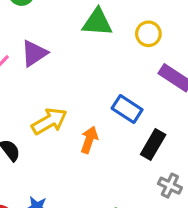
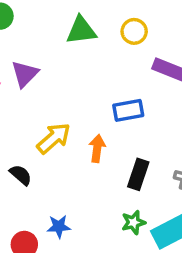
blue rectangle: (127, 109) -> (128, 110), turned -32
black rectangle: (153, 145) -> (138, 174), moved

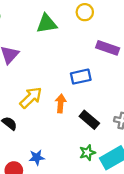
yellow circle: (134, 31) -> (85, 12), moved
black rectangle: (138, 174) -> (89, 120), turned -66

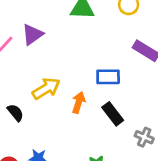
black rectangle: (89, 120) -> (113, 114), moved

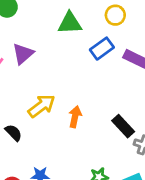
blue rectangle: (108, 77) -> (102, 49), moved, turned -30
black rectangle: (113, 114) -> (123, 126), moved

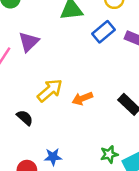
orange arrow: (75, 117) -> (82, 98), turned -120

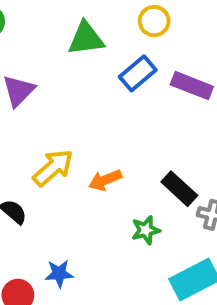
green star: (109, 154) -> (146, 230), moved

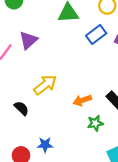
orange arrow: (105, 180) -> (82, 100), moved

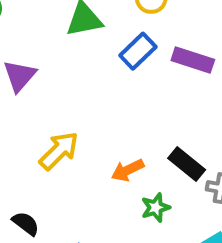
black semicircle: (21, 108) -> (26, 223), moved

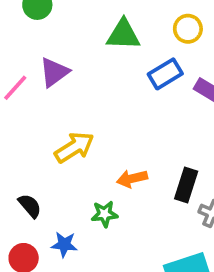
black rectangle: (187, 164) -> (186, 185), turned 56
green star: (156, 208) -> (105, 214), moved

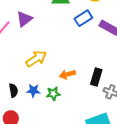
black semicircle: (30, 206) -> (13, 90), turned 32
blue star: (64, 244) -> (33, 91), moved

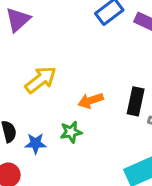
blue star: (33, 91) -> (36, 143), moved

